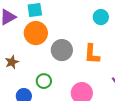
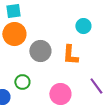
cyan circle: (101, 17) -> (83, 26), moved

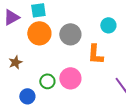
gray circle: (40, 51) -> (70, 34), moved
pink circle: (60, 94) -> (70, 78), moved

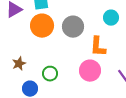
brown star: (15, 62) -> (19, 64), moved
pink circle: (70, 78) -> (90, 71), moved

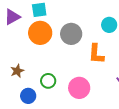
pink circle: (90, 71) -> (79, 88), moved

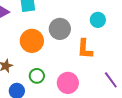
orange circle: (40, 33) -> (32, 41), moved

